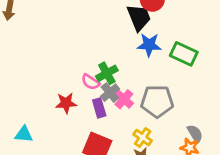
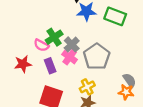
gray cross: (110, 93) -> (72, 44), moved
gray pentagon: (157, 101) -> (97, 57), turned -30
yellow cross: (143, 137) -> (87, 87), turned 32

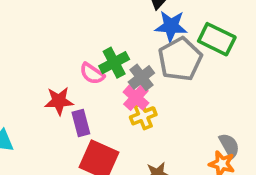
gray pentagon: (97, 57) -> (180, 59), moved
purple rectangle: (50, 66) -> (81, 123), moved
yellow cross: (87, 87) -> (143, 116), moved

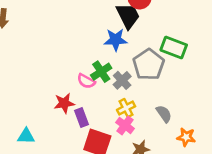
blue star: (171, 26) -> (116, 40), moved
pink cross: (136, 98) -> (125, 125), moved
gray semicircle: (229, 146) -> (164, 114), moved

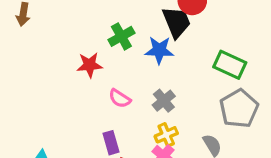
gray pentagon: (149, 65) -> (239, 109), moved
green cross: (101, 72) -> (121, 36), moved
red star: (64, 103) -> (90, 65), moved

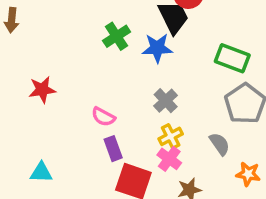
red star: (90, 65) -> (42, 90), moved
pink semicircle: (120, 98) -> (103, 117), moved

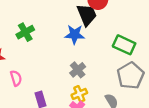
green cross: (117, 36) -> (25, 32), moved
pink semicircle: (103, 117) -> (16, 78), moved, turned -140

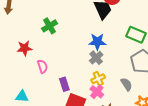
blue star: (75, 34) -> (97, 42), moved

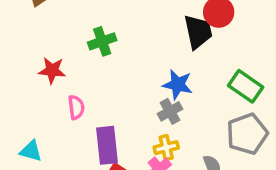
purple rectangle: (64, 84) -> (107, 145), size x1.5

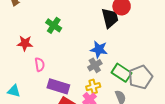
green cross: (102, 41) -> (54, 25), turned -35
green rectangle: (246, 86) -> (121, 73), moved
purple rectangle: (107, 145) -> (58, 86), turned -65

